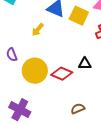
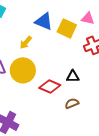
yellow circle: (35, 71) -> (23, 70), moved
brown semicircle: (78, 109) -> (72, 103), moved

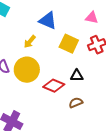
yellow square: (67, 28) -> (69, 44), moved

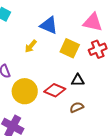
pink triangle: (92, 18) -> (93, 22), size x1.5
yellow circle: (27, 70) -> (25, 91), moved

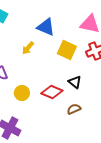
black triangle: (78, 80) -> (75, 82), turned 40
yellow circle: (25, 91) -> (22, 93), size x0.6

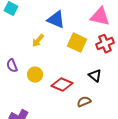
black triangle: (75, 82) -> (95, 76), moved
yellow circle: (22, 93) -> (35, 75), moved

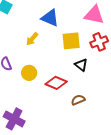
yellow square: (77, 43) -> (71, 41), turned -30
black triangle: (95, 76) -> (81, 65), moved

